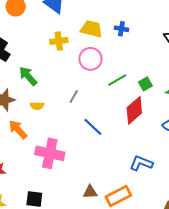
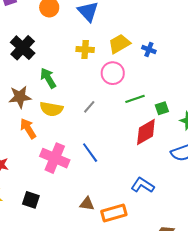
yellow trapezoid: (91, 29) -> (119, 44), turned -55
yellow semicircle: (37, 106) -> (51, 109), size x1.6
blue line: (93, 127) -> (90, 153), moved

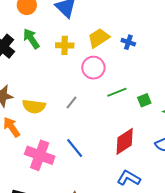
green arrow: (48, 78) -> (31, 39), moved
red diamond: (146, 132) -> (125, 141), moved

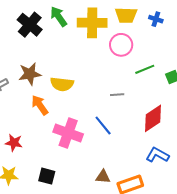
yellow trapezoid: (99, 38) -> (126, 15), turned -145
yellow cross: (65, 45) -> (92, 23), size x1.6
gray line: (72, 102) -> (117, 95), moved, turned 48

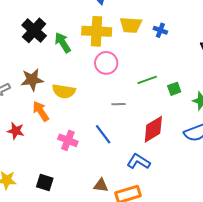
green arrow: (59, 16) -> (63, 43), moved
pink circle: (121, 45) -> (106, 63), moved
pink cross: (68, 133) -> (68, 140), size x0.7
red star: (14, 143) -> (16, 131), moved
blue L-shape: (157, 155) -> (139, 162), moved

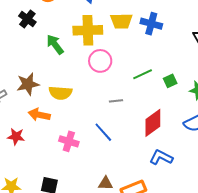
black cross: (34, 30) -> (27, 19), moved, size x0.7
blue cross: (160, 30) -> (151, 24), size x1.5
orange arrow: (41, 111) -> (39, 115), turned -40
blue L-shape: (139, 162) -> (161, 157), moved

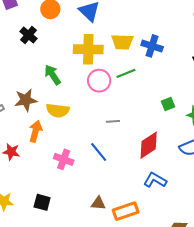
green arrow: (55, 44) -> (52, 75), moved
green line: (143, 74) -> (126, 73), moved
orange arrow: (39, 115) -> (35, 131), turned 90

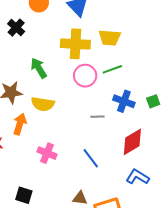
blue cross: (152, 46) -> (124, 101), moved
blue line: (99, 152) -> (91, 158), moved

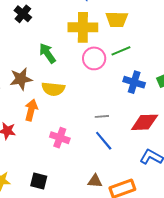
gray line: (98, 117) -> (102, 116), moved
red diamond: (132, 142) -> (145, 122), turned 32

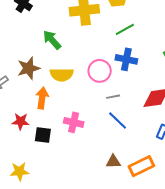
pink circle: (94, 58) -> (100, 71), moved
blue cross: (134, 82) -> (126, 59), moved
black square: (39, 181) -> (43, 135), moved

